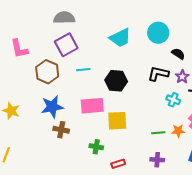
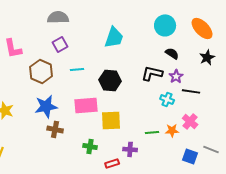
cyan circle: (158, 33) -> (165, 25), moved
cyan trapezoid: (120, 38) -> (114, 37), turned -45
purple square: (66, 45) -> (60, 44), size x0.7
purple cross: (157, 160) -> (130, 149), moved

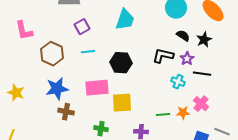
purple square: (60, 44) -> (82, 27), moved
black star: (207, 57) -> (204, 40), moved

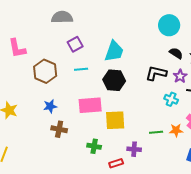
cyan trapezoid: (125, 20) -> (114, 51), moved
blue star: (57, 89) -> (50, 106), size x0.6

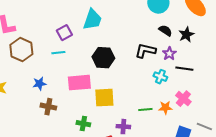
purple square: (75, 44) -> (64, 33), moved
cyan trapezoid: (114, 51) -> (92, 20), moved
cyan line: (81, 69) -> (58, 53), moved
brown hexagon: (45, 71) -> (21, 50), moved

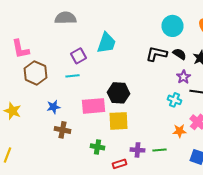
black L-shape: (145, 51) -> (156, 54), moved
black hexagon: (103, 58) -> (118, 93), moved
green line: (145, 110) -> (160, 150), moved

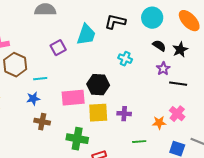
black L-shape: (156, 54) -> (115, 22), moved
cyan line: (72, 76) -> (40, 79), moved
cyan cross: (174, 100) -> (125, 59), moved
green cross: (98, 147) -> (77, 139), size x1.5
purple cross: (138, 150) -> (124, 114), moved

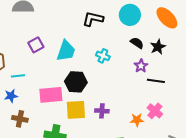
cyan trapezoid: (86, 35) -> (66, 51), moved

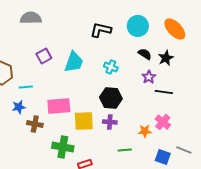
black hexagon: (76, 82) -> (111, 98), moved
brown cross: (20, 119) -> (35, 124), moved

